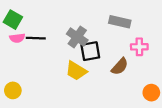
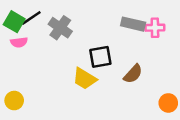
gray cross: (77, 37) -> (60, 28), moved
black line: (36, 38) -> (31, 18), moved, turned -36
pink cross: (139, 47) -> (155, 28), moved

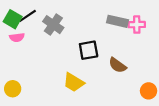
brown semicircle: (133, 74) -> (117, 65), turned 84
yellow trapezoid: (85, 79) -> (74, 82), moved

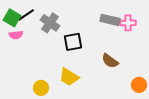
black square: (89, 50) -> (73, 42), moved
yellow circle: (13, 89) -> (41, 88), moved

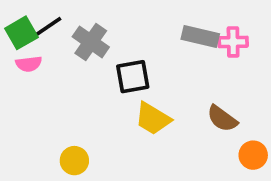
green square: (12, 18) -> (21, 33), turned 30
brown semicircle: (110, 61) -> (222, 119), moved
yellow trapezoid: (69, 77) -> (153, 119), moved

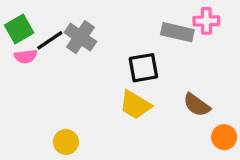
black line: (47, 27) -> (50, 40), moved
pink cross: (233, 42) -> (206, 21), moved
black square: (133, 77) -> (143, 68), moved

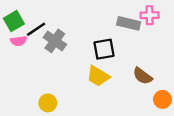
gray cross: (80, 37) -> (55, 41), moved

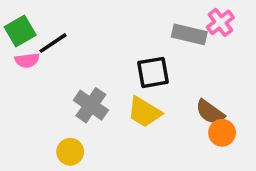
pink cross: (150, 15) -> (220, 22), turned -36
gray cross: (55, 41) -> (91, 105), moved
orange circle: (162, 99) -> (222, 133), moved

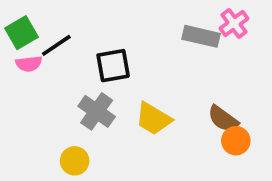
black square: (153, 72) -> (113, 66), moved

